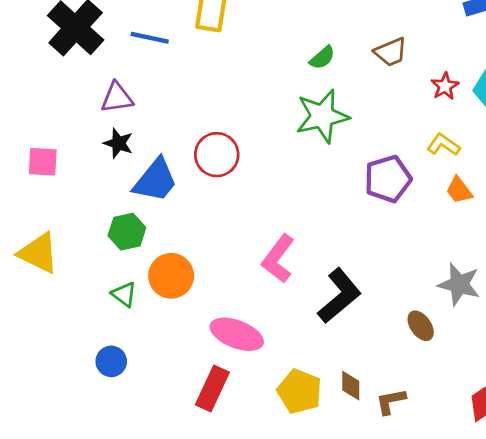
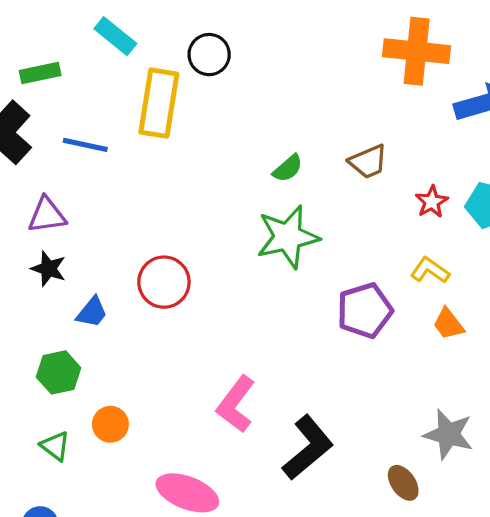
blue trapezoid: (155, 180) -> (92, 312), size x0.6
orange circle: (171, 276) -> (110, 424), size x0.7

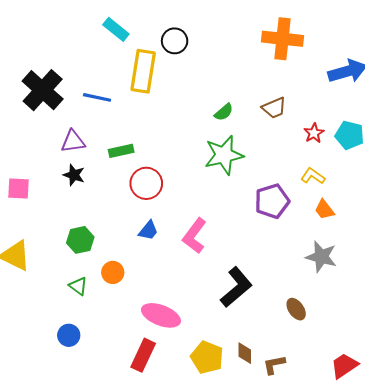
orange cross: (417, 51) -> (282, 39), moved
green rectangle: (40, 73) -> (121, 151), moved
blue trapezoid: (92, 312) -> (148, 231), moved
pink L-shape: (236, 404) -> (194, 236), moved
gray star: (448, 434) -> (321, 257), moved

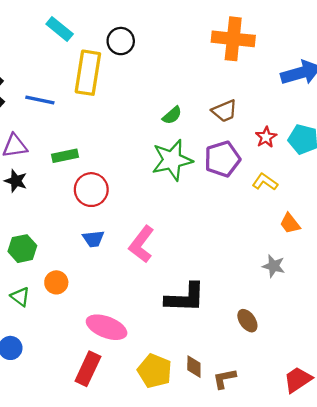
purple pentagon: (272, 201) -> (222, 159), moved
orange trapezoid: (324, 210) -> (290, 223), moved
blue trapezoid: (148, 231) -> (93, 239), turned 45
gray star: (321, 257) -> (274, 266), size x0.7
black L-shape: (236, 287) -> (185, 298), turned 42

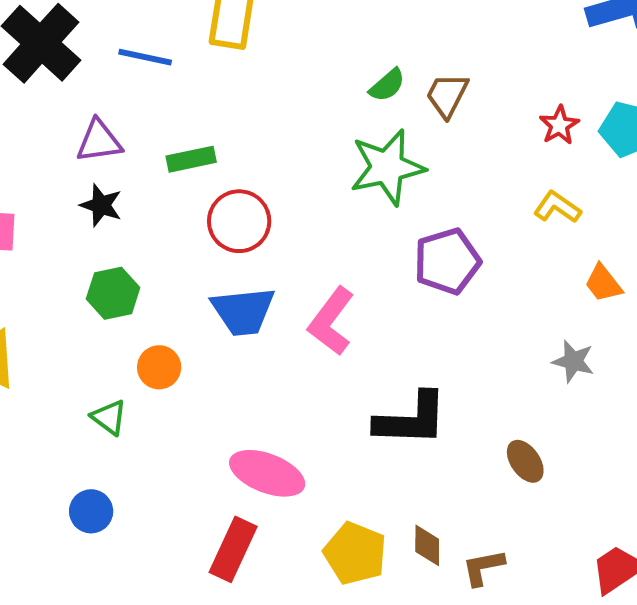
brown trapezoid: (224, 111) -> (447, 95), moved, turned 140
purple pentagon: (222, 159) -> (447, 261), moved
blue trapezoid: (93, 239) -> (243, 311), size x1.6
green hexagon: (22, 249) -> (113, 293), moved
orange circle: (56, 282) -> (159, 367), moved

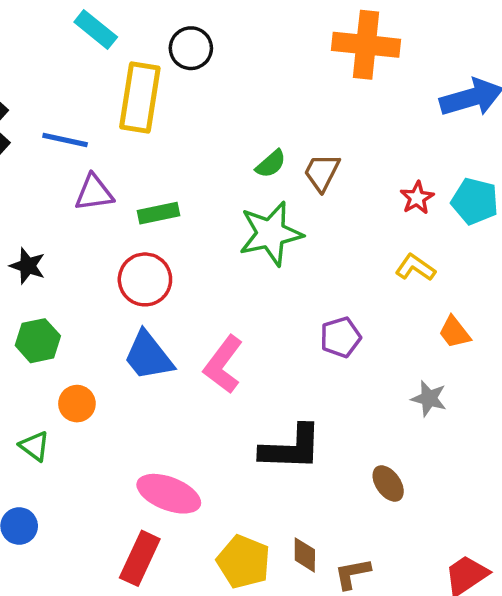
purple triangle: (99, 141) -> (94, 193), moved
green rectangle: (191, 159) -> (159, 213), moved
purple pentagon: (447, 261) -> (341, 337), moved, size x0.7
blue trapezoid: (243, 311) -> (148, 356), turned 58

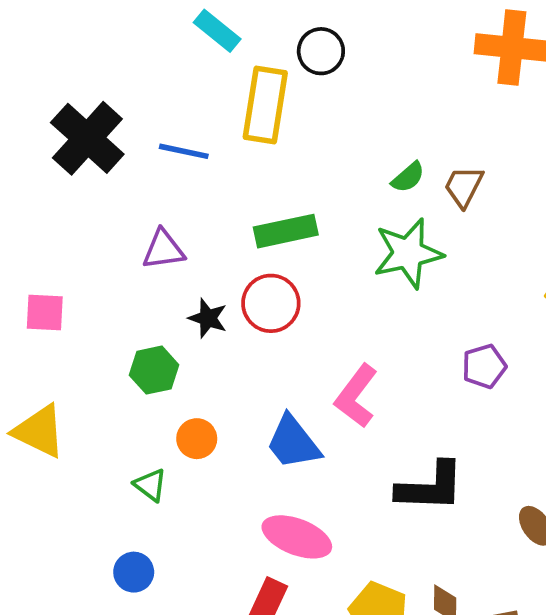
purple triangle: (94, 193) -> (163, 250), moved
green rectangle: (159, 213) -> (286, 231), size x1.4
black star: (28, 266) -> (208, 318), moved
blue trapezoid: (148, 356) -> (293, 442), moved

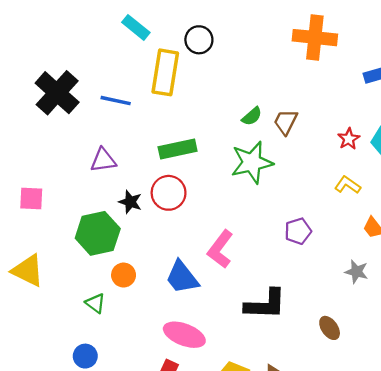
green hexagon: (154, 370) -> (98, 233), size x1.5

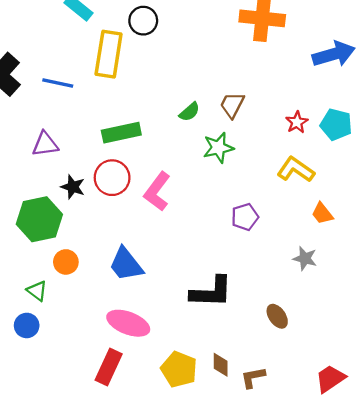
green semicircle: (252, 116) -> (189, 112), moved
green star: (252, 162) -> (218, 148), moved, size x0.7
yellow L-shape: (348, 185) -> (296, 170), size x1.4
pink L-shape: (220, 249) -> (157, 192), moved
blue circle: (85, 356) -> (27, 325), moved

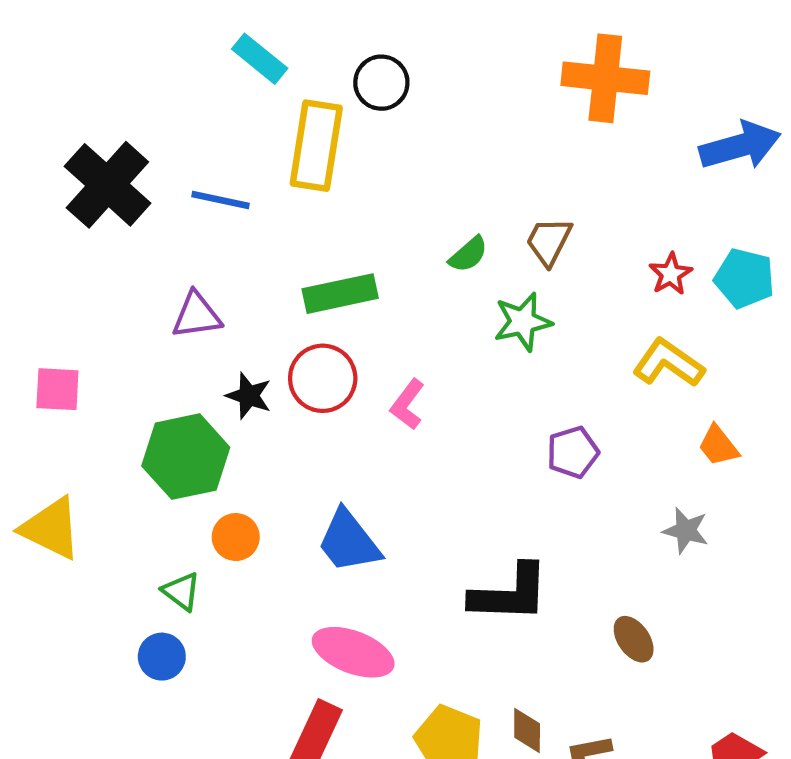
pink L-shape: (157, 192) -> (407, 404), size x0.7

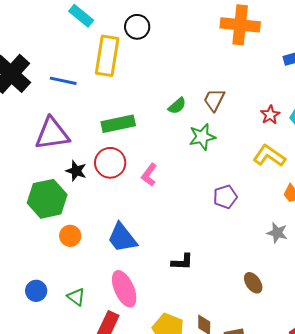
purple triangle: (197, 315) -> (52, 134), size x1.5
green triangle: (181, 591) -> (76, 297), moved
black L-shape: (510, 594) -> (182, 262), moved, size x0.6
pink ellipse: (353, 652) -> (124, 289), turned 45

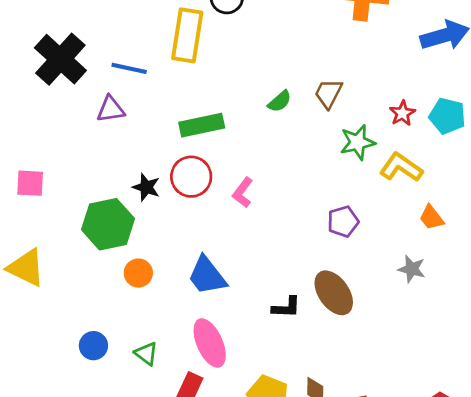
purple triangle: (52, 134) -> (111, 109), moved, size x0.6
green star: (202, 137) -> (358, 142), moved
brown ellipse: (253, 283) -> (334, 293), moved, size x1.6

